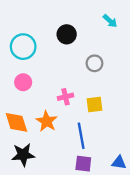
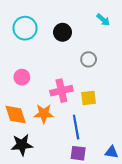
cyan circle: (23, 47) -> (25, 28), moved
pink cross: (66, 97) -> (61, 91), size x1.5
orange star: (47, 121) -> (44, 114), turned -30

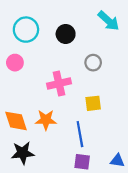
cyan arrow: (103, 20) -> (109, 21), size x1.5
pink circle: (22, 77) -> (15, 63), moved
pink cross: (61, 91) -> (59, 84), moved

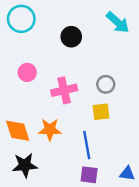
cyan circle: (26, 30) -> (21, 19), moved
pink circle: (15, 63) -> (27, 72), moved
gray circle: (93, 63) -> (106, 84), moved

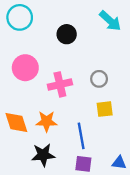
pink circle: (27, 72) -> (25, 68), size x1.5
yellow square: (101, 112) -> (105, 109), moved
black star: (25, 165) -> (43, 155), moved

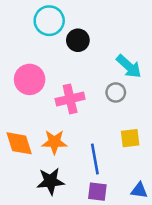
cyan circle: (20, 17) -> (49, 21), moved
cyan arrow: (110, 21) -> (129, 66), moved
yellow square: (105, 109) -> (130, 138), moved

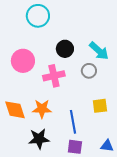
black circle: (78, 40) -> (65, 49), moved

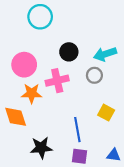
cyan arrow: (99, 51) -> (105, 54), turned 120
yellow square: (100, 106) -> (106, 113), turned 35
orange star: (42, 109) -> (32, 93), moved

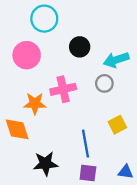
black circle: (69, 52) -> (80, 47), moved
pink circle: (24, 65) -> (27, 55), moved
yellow square: (106, 113) -> (117, 125), turned 35

